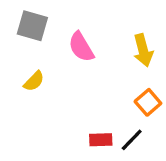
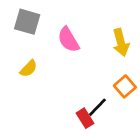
red rectangle: (101, 140) -> (85, 118), turned 60
black line: (132, 140) -> (97, 107), moved

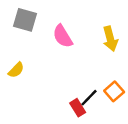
yellow semicircle: (29, 69) -> (16, 70), moved
orange square: (125, 86) -> (114, 91), moved

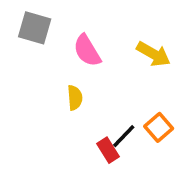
yellow arrow: (110, 39) -> (153, 54), turned -45
yellow semicircle: (16, 70) -> (75, 98), moved, turned -48

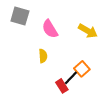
orange square: (159, 127) -> (82, 69), moved

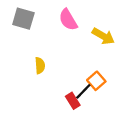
pink semicircle: (50, 29) -> (68, 20), moved
yellow semicircle: (43, 56) -> (40, 66), moved

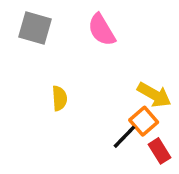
yellow arrow: (103, 36) -> (154, 95), moved
red rectangle: (73, 101) -> (159, 151), moved

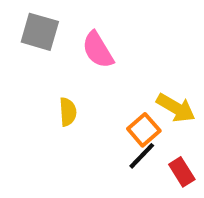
pink semicircle: (102, 30) -> (98, 50), moved
orange square: (144, 121) -> (144, 130), moved

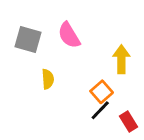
gray square: (40, 32) -> (28, 39), moved
yellow arrow: (176, 108) -> (121, 59), moved, turned -120

